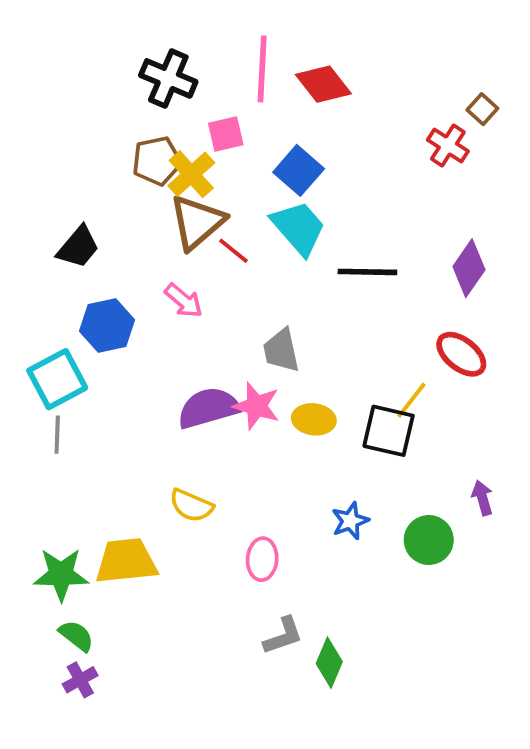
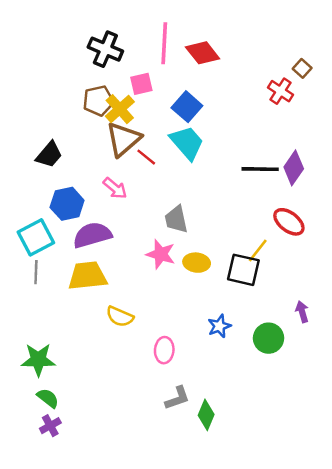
black line: (367, 272) -> (260, 169), moved
purple semicircle: (209, 408) -> (92, 235), moved
yellow trapezoid: (126, 561) -> (87, 276), moved

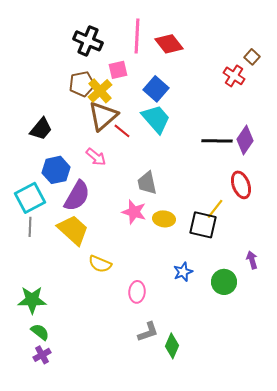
red ellipse: (289, 222) -> (241, 185), turned 32
purple semicircle: (92, 235) -> (77, 196), turned 136
yellow trapezoid: (87, 276) -> (73, 230), turned 48

